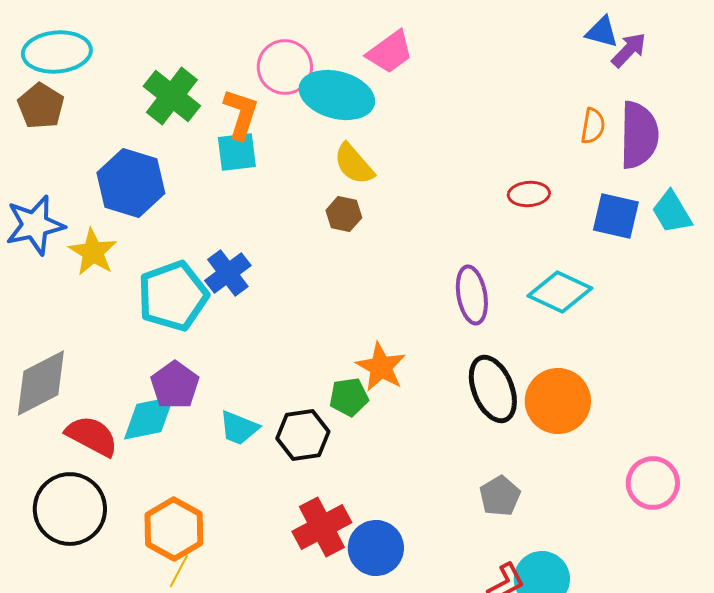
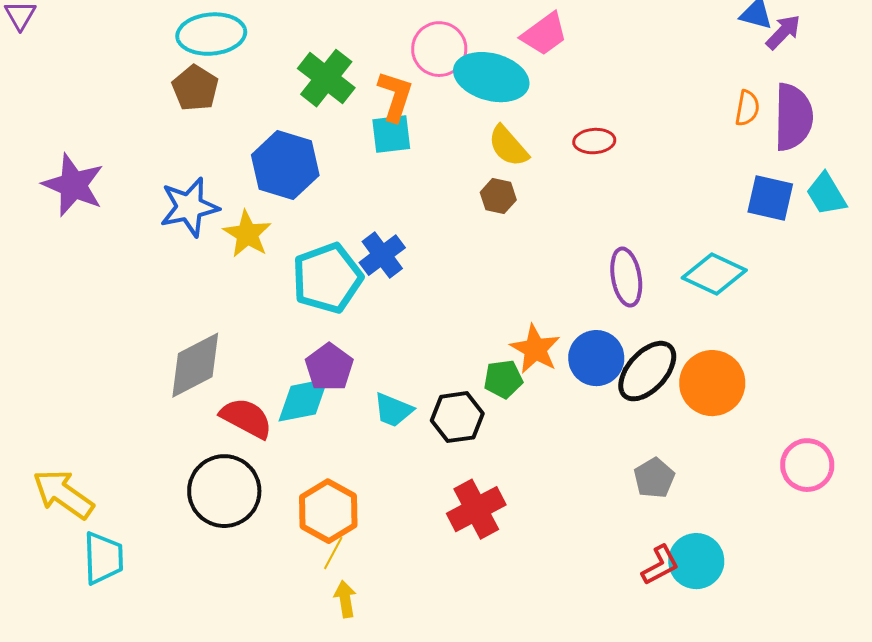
red ellipse: (529, 194) -> (594, 141), moved
black ellipse: (493, 389) -> (647, 371), turned 64
blue circle: (376, 548) -> (596, 358), moved

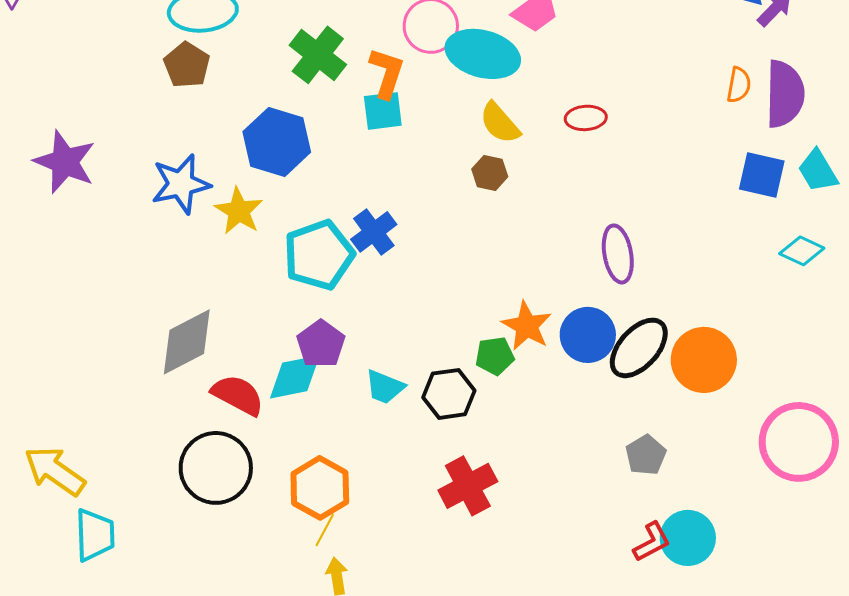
cyan diamond: (714, 274) -> (802, 251), moved, size x0.7
pink circle: (807, 465) -> (799, 442), size x1.5

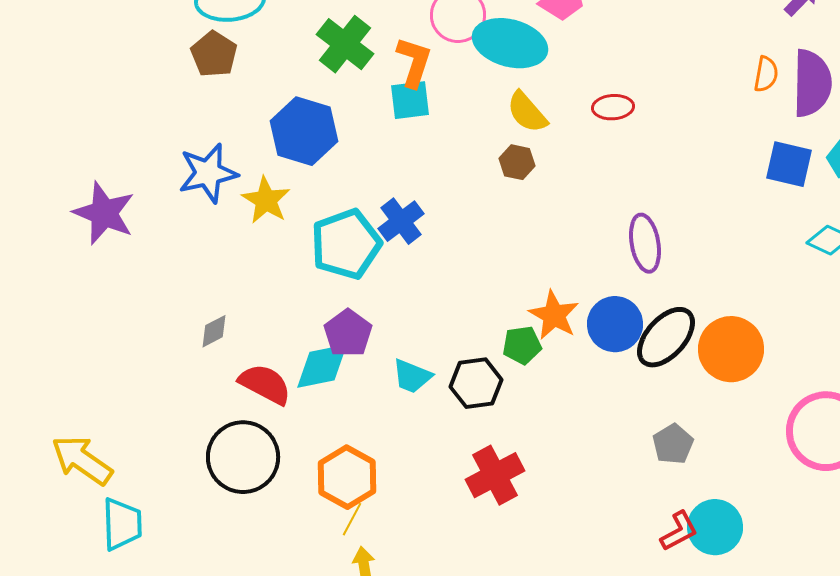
purple star: (65, 162) -> (104, 213), moved
gray diamond: (187, 342) -> (214, 331), size x0.5

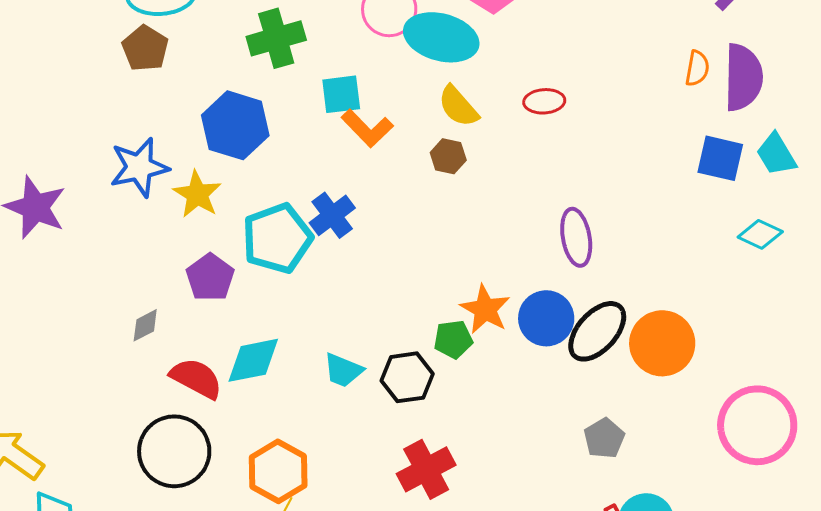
green cross: (345, 44) -> (276, 38), turned 36
orange L-shape: (414, 62) -> (367, 128), moved, turned 118
purple pentagon: (348, 333) -> (210, 277), moved

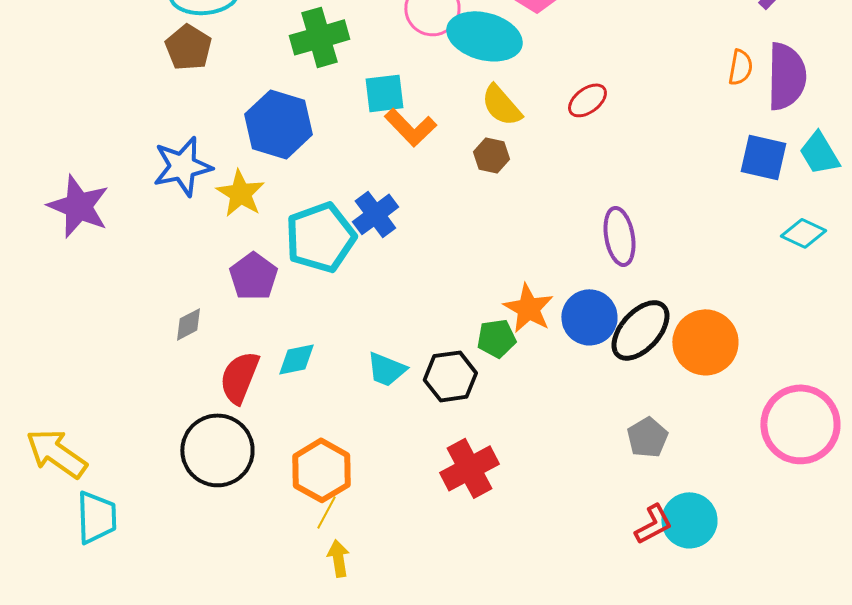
red ellipse: (544, 101) -> (587, 100), turned -33
cyan diamond: (253, 360) -> (296, 359), size x0.7
red semicircle: (196, 378) -> (239, 377), turned -96

